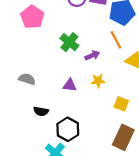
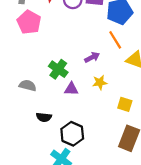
green cross: (69, 42) -> (58, 69), moved

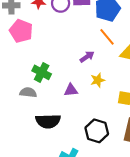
green cross: (58, 69) -> (42, 72), moved
black semicircle: (44, 117) -> (48, 121), size x1.6
black hexagon: (72, 134) -> (97, 131), moved

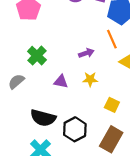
gray semicircle: (28, 93) -> (16, 81), moved, turned -63
black semicircle: (48, 121) -> (43, 118), moved

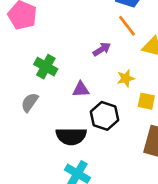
yellow star: (90, 79) -> (126, 78), moved
black hexagon: (75, 129) -> (104, 116), moved

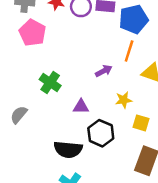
orange line: (127, 26) -> (129, 51), turned 50
gray semicircle: (30, 102) -> (19, 115), moved

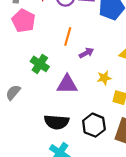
orange line: (129, 51) -> (68, 36), moved
purple triangle: (81, 107) -> (67, 84), size x1.5
black hexagon: (101, 133) -> (94, 125), moved

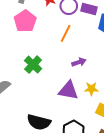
orange line: (68, 36) -> (66, 33), moved
purple triangle: (67, 84) -> (68, 90), moved

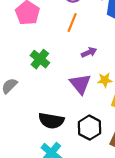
purple triangle: (68, 90) -> (80, 84), turned 45

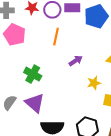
purple triangle: (80, 84) -> (35, 103), moved

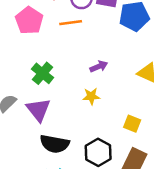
orange line: (56, 37) -> (71, 23), moved, turned 60
yellow star: (94, 83) -> (91, 96), moved

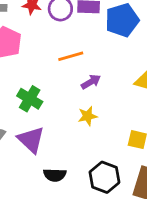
orange line: (71, 23) -> (71, 56), moved
black semicircle: (55, 144) -> (55, 175), size x0.7

